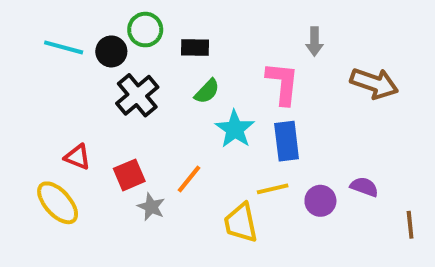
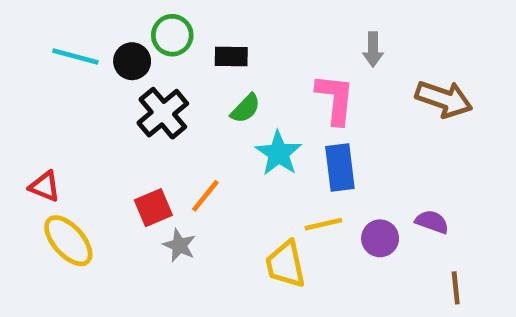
red triangle: (77, 157) -> (45, 186), moved
orange line: (189, 179) -> (205, 196), moved
brown line: (410, 225) -> (456, 288), moved

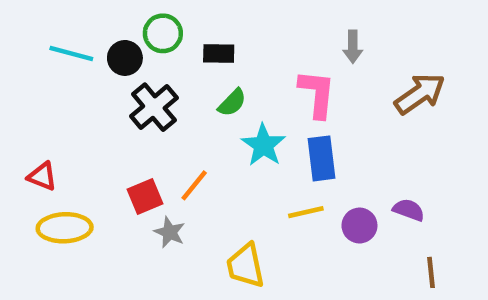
brown arrow: (444, 99) -> (420, 94), turned -54
yellow ellipse: (68, 241) -> (65, 228), turned -50
yellow trapezoid: (286, 264) -> (246, 266), moved

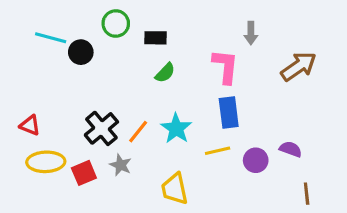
black circle: (125, 58) -> (81, 52), moved
black cross: (154, 107) -> (101, 128), moved
cyan star: (263, 145) -> (176, 128), moved
red square: (145, 196) -> (84, 173), moved

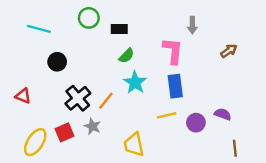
black circle: (81, 52) -> (57, 62), moved
brown arrow: (299, 66) -> (229, 51), size x0.6
cyan star: (176, 128) -> (135, 82), moved
yellow ellipse: (46, 162) -> (35, 142), moved, turned -56

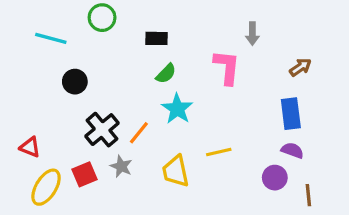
green circle: (89, 18) -> (102, 18), moved
blue rectangle: (175, 86) -> (291, 114), moved
red triangle: (23, 96) -> (30, 147), moved
purple circle: (196, 123) -> (275, 178), moved
yellow trapezoid: (134, 145) -> (176, 171), moved

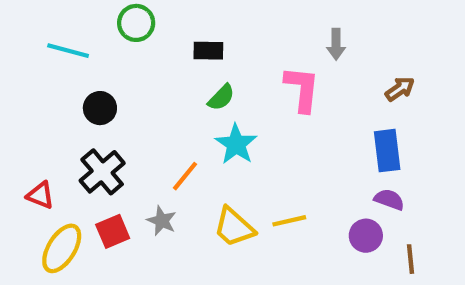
black cross: (102, 130) -> (102, 172), moved
yellow line: (219, 152) -> (289, 221), moved
yellow trapezoid: (176, 171) -> (234, 227), turned -36

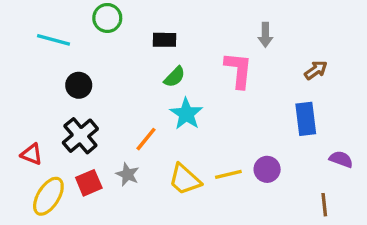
purple semicircle: (389, 200) -> (341, 159), moved
purple circle: (366, 236) -> (267, 169), moved

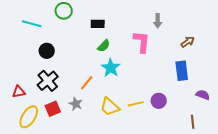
red triangle: (32, 154) -> (19, 92), turned -32

